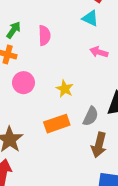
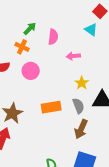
pink arrow: (99, 52) -> (73, 56), moved, turned -32
yellow star: (65, 89) -> (82, 83), moved
gray semicircle: (91, 116) -> (78, 106), turned -56

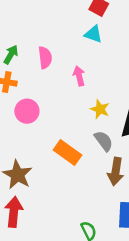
pink arrow: (73, 56) -> (79, 76), turned 96
orange rectangle: (51, 107) -> (67, 152), turned 60

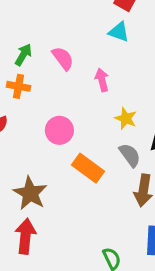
pink semicircle: (45, 58) -> (63, 58), turned -30
pink circle: (27, 111) -> (59, 130), moved

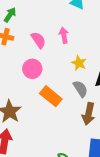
pink semicircle: (63, 58) -> (38, 40), moved

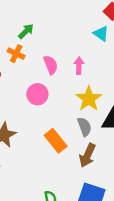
yellow star: (79, 63) -> (89, 99), size x1.5
orange rectangle: (51, 96) -> (56, 141), moved

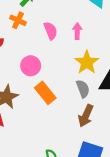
pink circle: (37, 94) -> (31, 66), moved
orange rectangle: (56, 141) -> (45, 93), moved

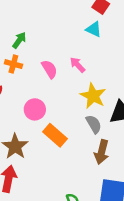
pink arrow: (77, 31) -> (78, 65), turned -35

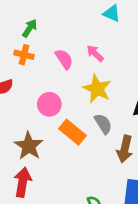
yellow star: (93, 96) -> (97, 89), moved
gray semicircle: (94, 124) -> (103, 124), moved

